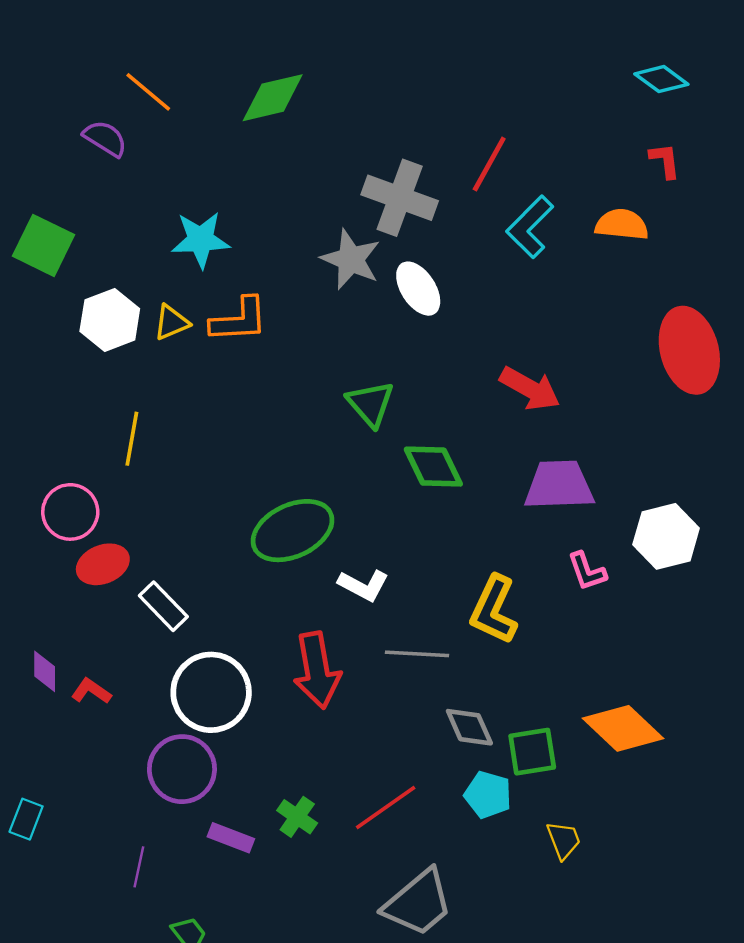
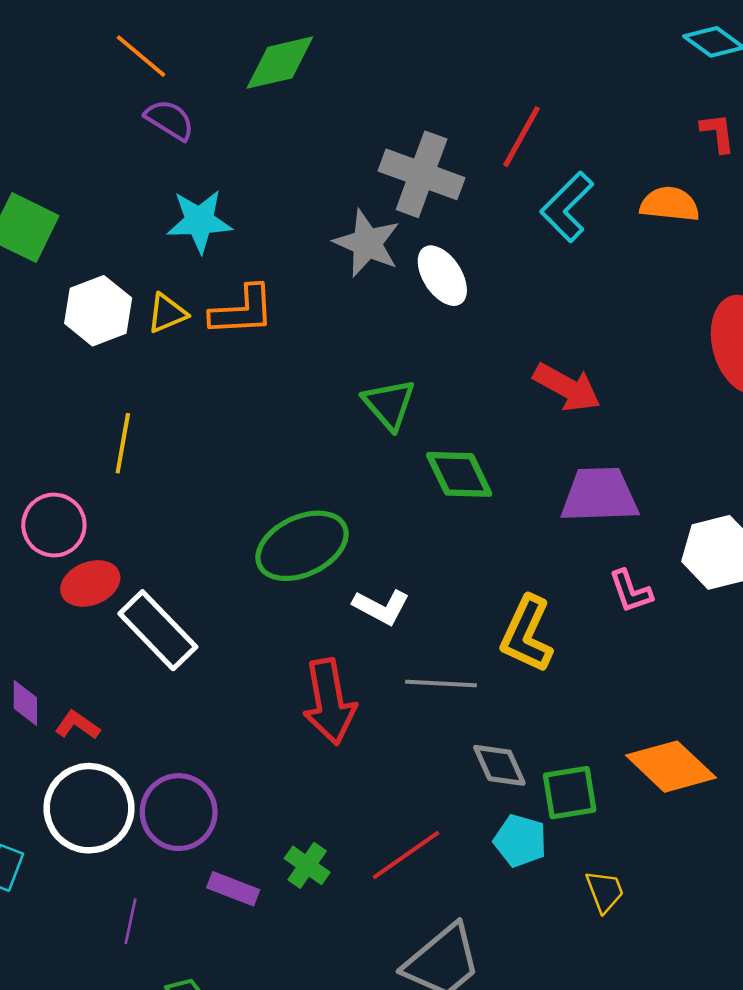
purple semicircle: (105, 138) -> (170, 120), moved
white rectangle: (163, 606) -> (158, 630), size x1.4
white circle: (211, 692) -> (89, 808), moved

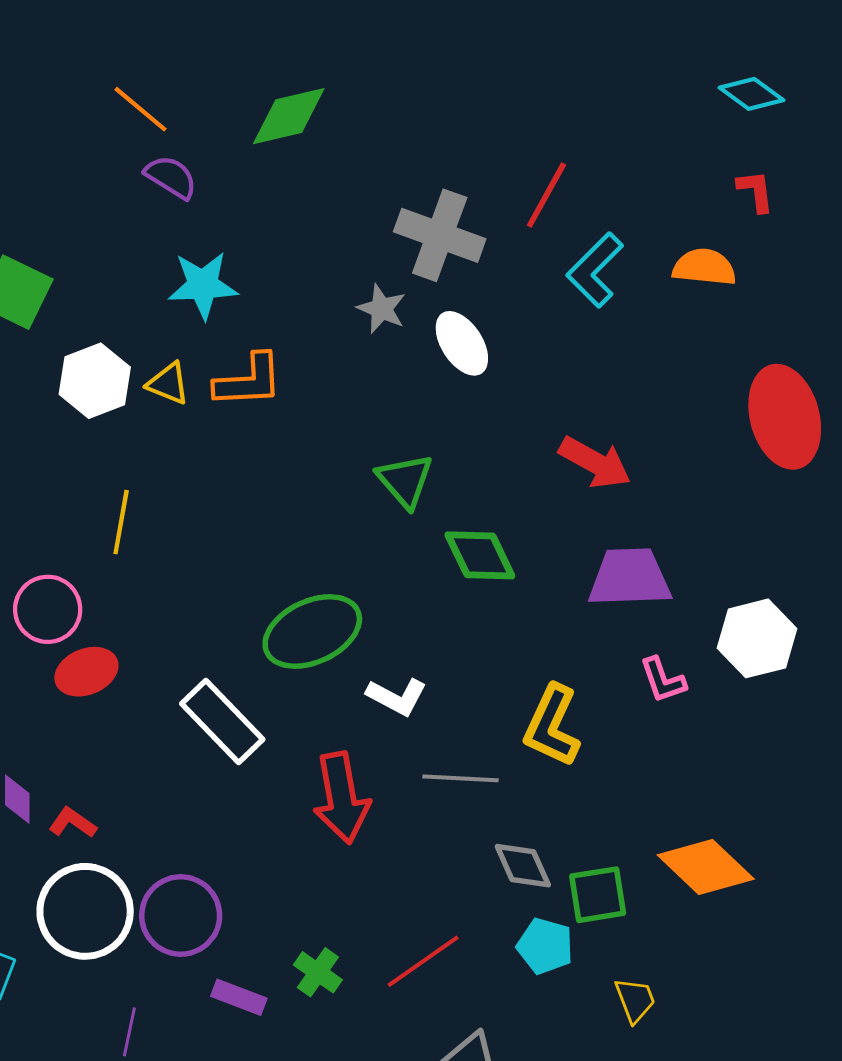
gray star: (367, 243) -> (382, 309), size x0.7
yellow triangle: (167, 313) -> (168, 384), turned 45
white rectangle: (158, 630) -> (222, 722), moved

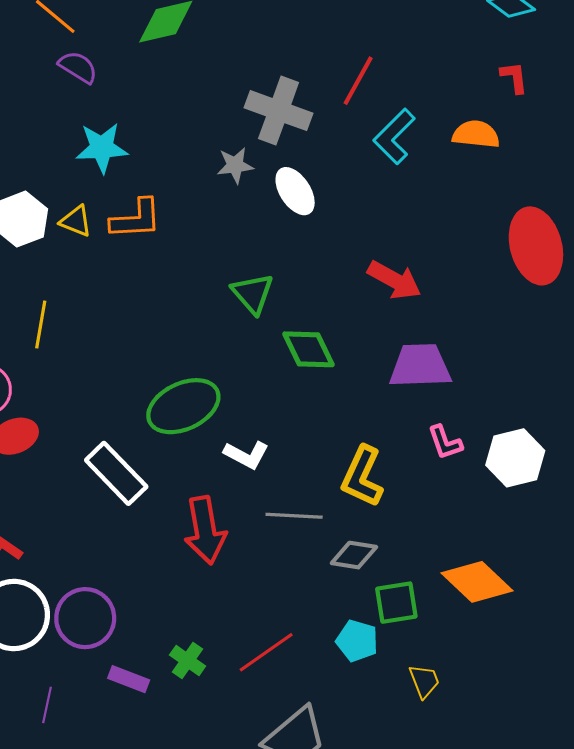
gray star: (382, 309) -> (235, 165), turned -30
white hexagon: (757, 638) -> (515, 458), moved
gray diamond: (523, 866) -> (354, 555), moved, turned -57

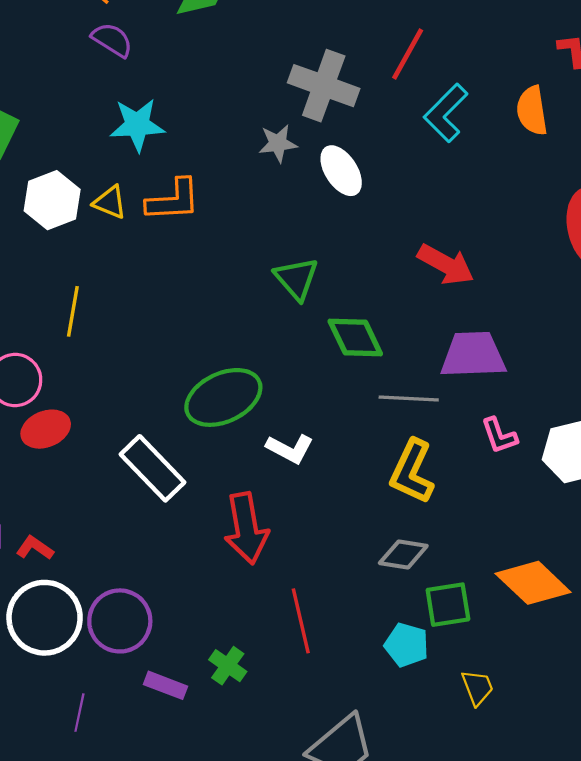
orange semicircle: (476, 134) -> (532, 111), turned -105
gray line: (294, 516) -> (409, 399), moved
red line: (266, 652) -> (301, 621), moved, turned -68

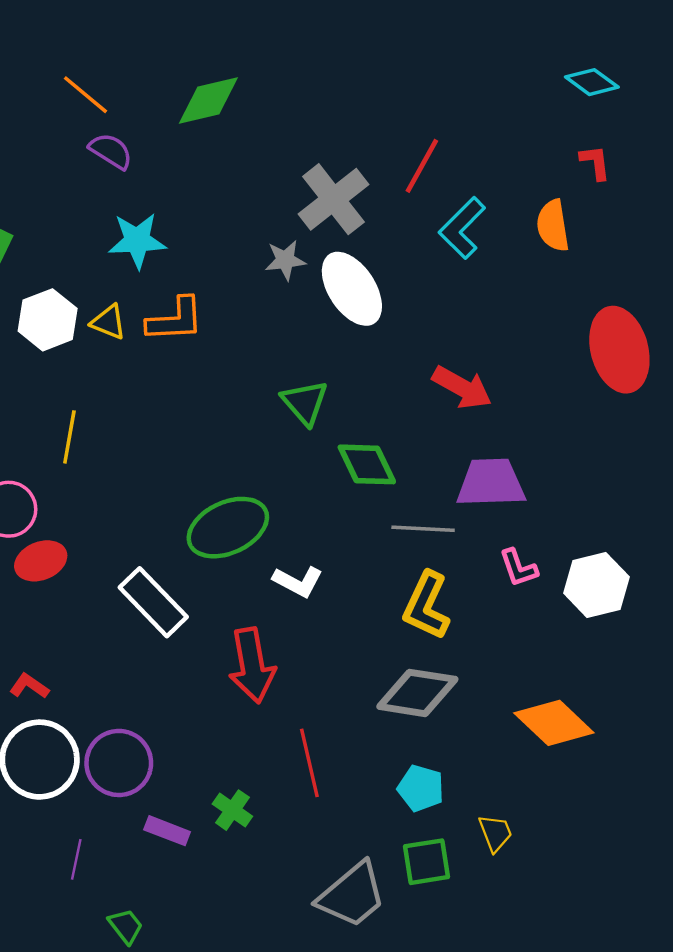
gray cross: (324, 86) -> (334, 199), turned 32
white ellipse: (341, 171) -> (352, 289), size x1.4
gray diamond: (403, 554) -> (417, 693), size x1.5
green square: (448, 605) -> (427, 862), moved

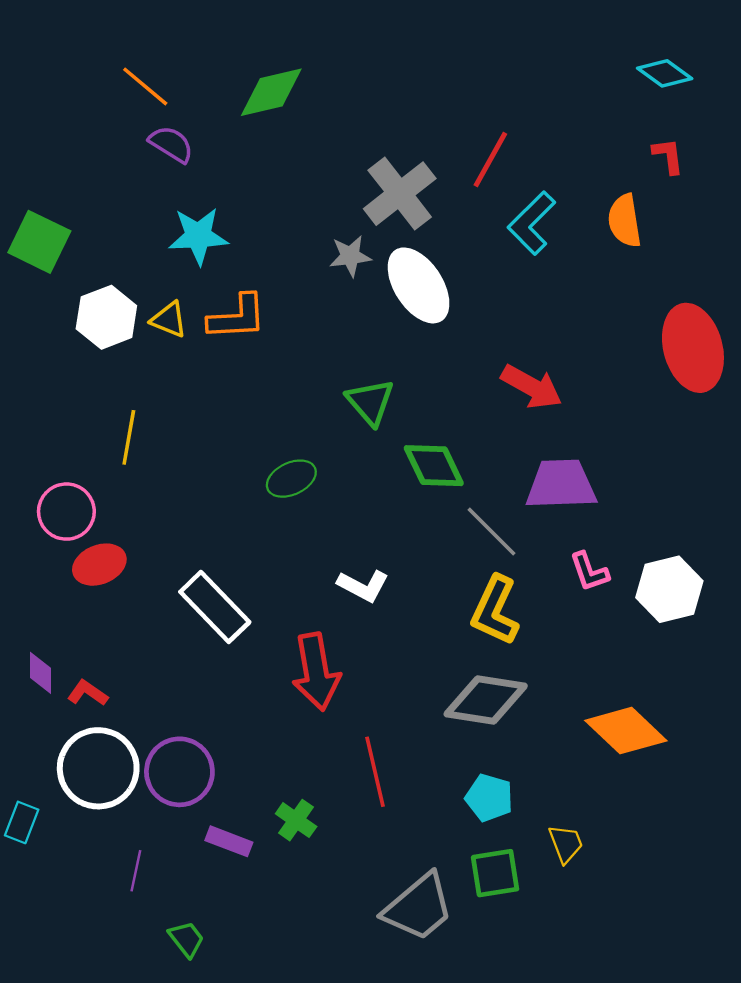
green ellipse: (228, 528) -> (291, 479), moved, size x0.6
gray line: (423, 529) -> (492, 532), turned 42

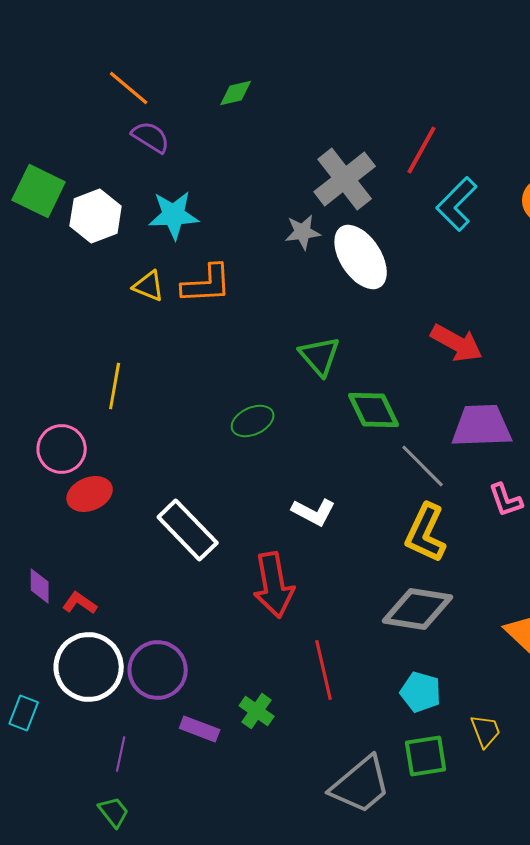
green diamond: (271, 92) -> (236, 93), size x0.6
green square: (39, 242) -> (39, 191), moved
white hexagon: (106, 317) -> (96, 216), moved
green trapezoid: (187, 939) -> (114, 812), moved

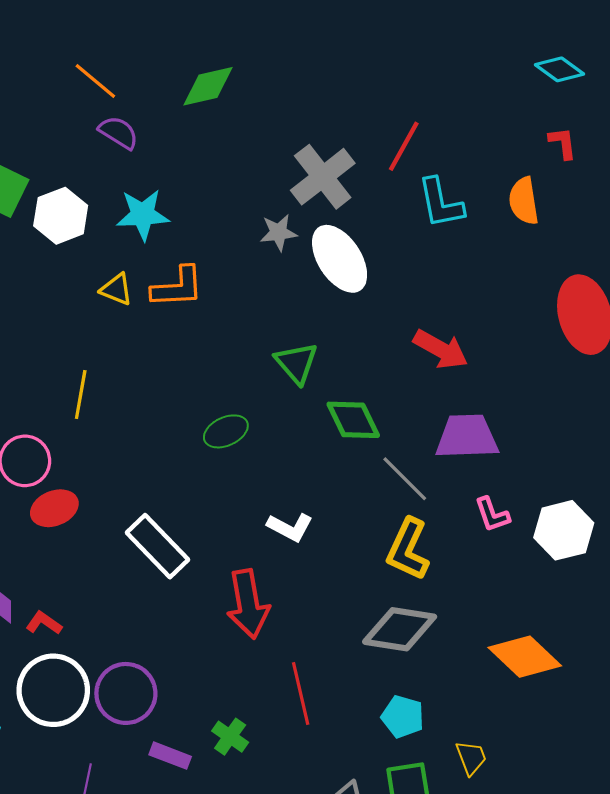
green diamond: (236, 93) -> (208, 86), size x1.5
cyan L-shape: (457, 204) -> (441, 203), turned -56

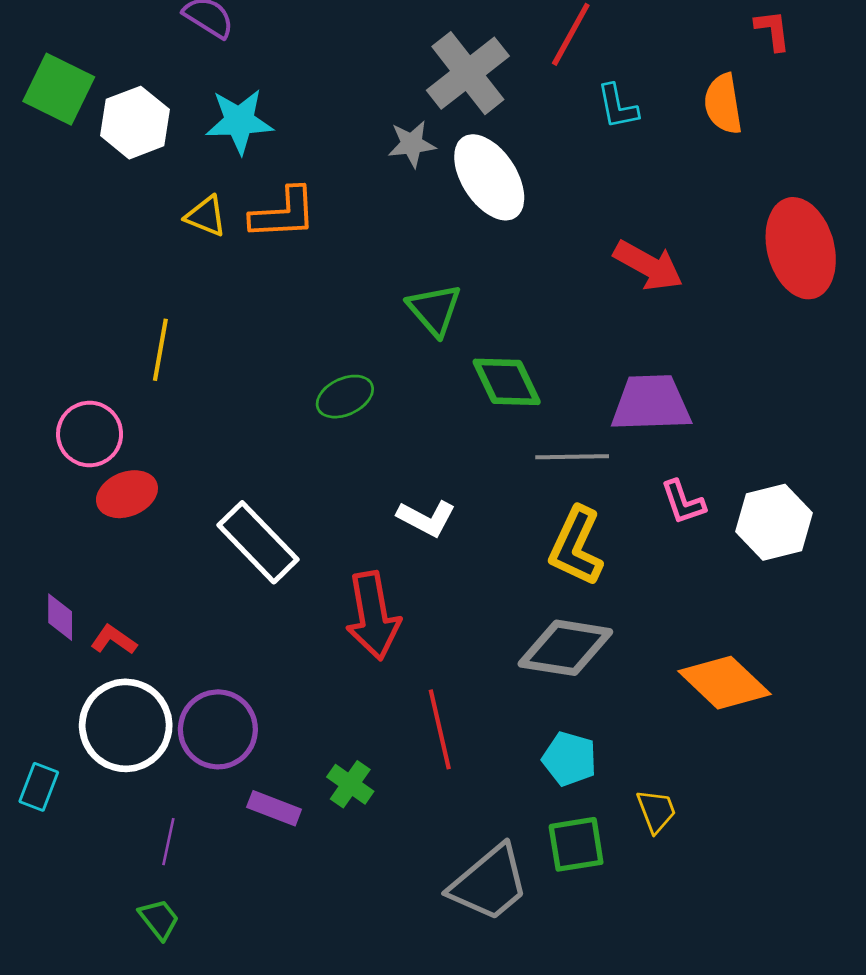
cyan L-shape: (441, 203) -> (618, 107), size x0.7
red arrow: (441, 349) -> (648, 266), moved
gray line: (405, 479) -> (572, 457), turned -46

